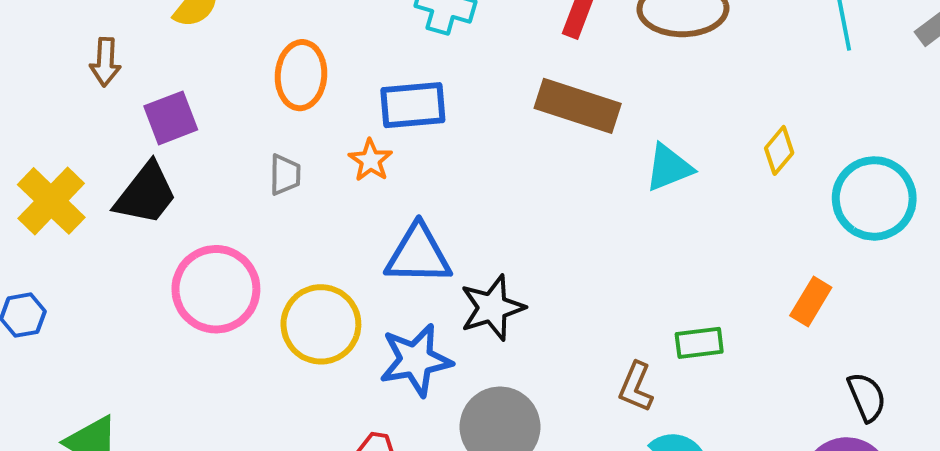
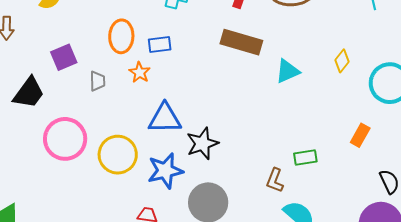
orange ellipse: (301, 75) -> (121, 36), moved
blue rectangle: (413, 105) -> (160, 44), size x0.7
purple square: (171, 118) -> (64, 57), moved

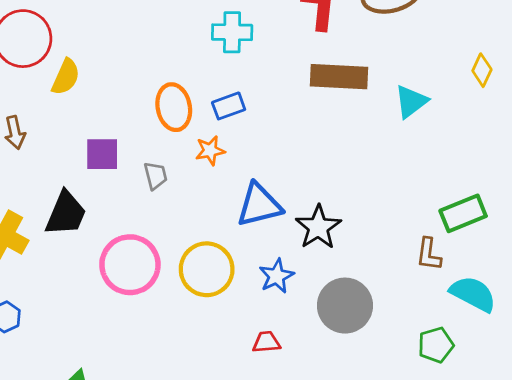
purple square: (64, 57) -> (102, 154), turned 36
orange star: (140, 72) -> (210, 150), turned -30
green rectangle: (305, 158) -> (463, 213), size x1.4
blue star: (165, 171) -> (276, 276), size x0.7

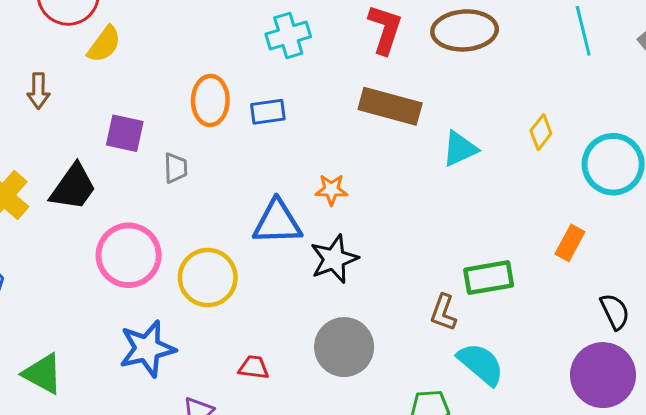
cyan cross: (232, 32) -> (288, 35), turned -30
orange star: (210, 150) -> (331, 190), moved
blue star: (276, 276) -> (147, 349), moved, size x1.5

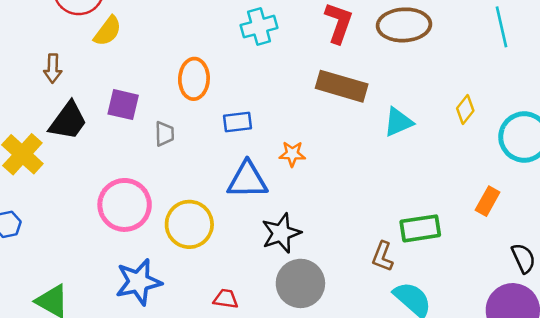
blue rectangle: (268, 112) -> (238, 122), moved
black trapezoid: (73, 187) -> (68, 121), moved
black star: (334, 259) -> (281, 233), moved

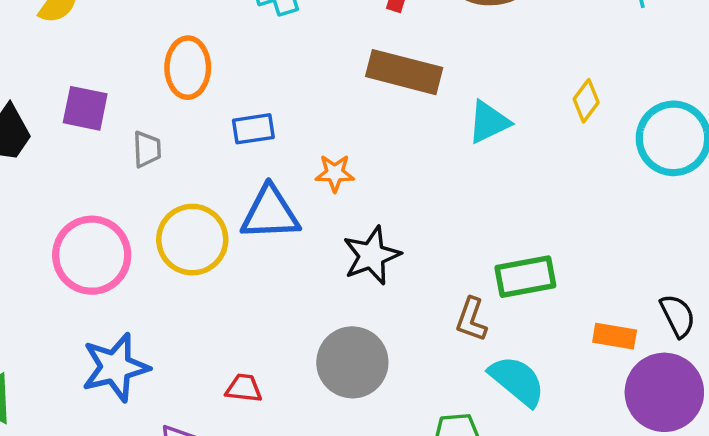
orange rectangle: (488, 201) -> (615, 336), moved, turned 72
yellow circle: (189, 224) -> (192, 240), moved
black star: (281, 233) -> (372, 256), moved

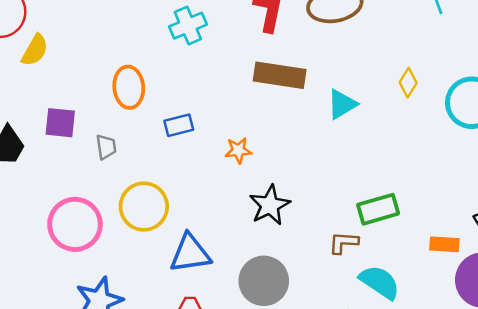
blue triangle: (270, 213) -> (190, 253), moved
brown L-shape: (471, 319) -> (344, 243), turned 80

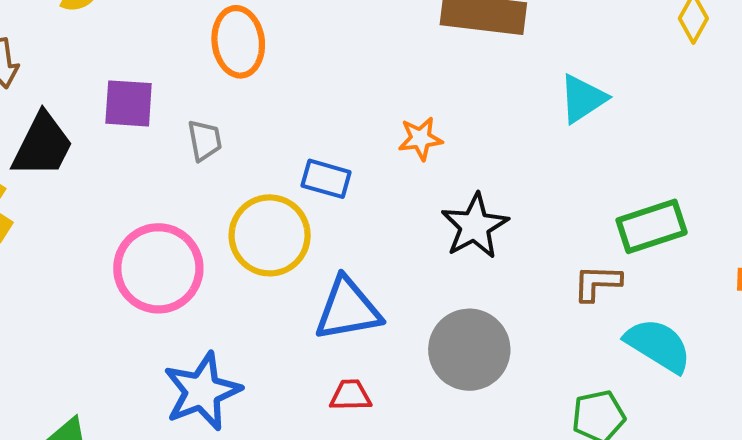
cyan triangle: (342, 104) -> (583, 99), moved
blue rectangle: (179, 125) -> (326, 179), moved, turned 32

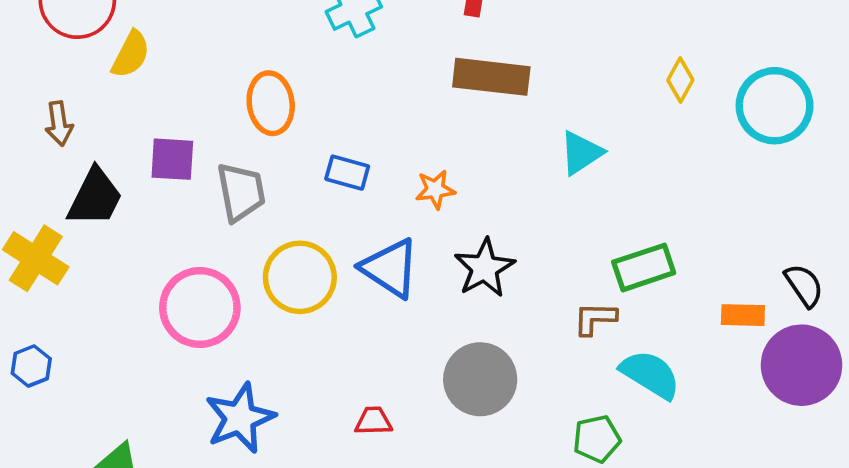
gray trapezoid: (205, 140) -> (241, 192), size x1.6
blue rectangle: (326, 179) -> (347, 173), moved
blue triangle: (348, 309) -> (390, 268), moved, turned 44

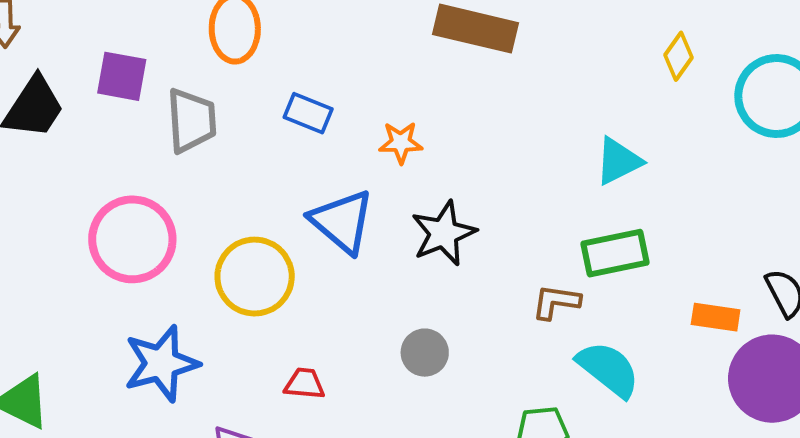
cyan triangle: (581, 153) -> (618, 161), moved
yellow circle: (300, 277) -> (255, 277), moved
gray circle: (480, 379) -> (425, 353), size x0.6

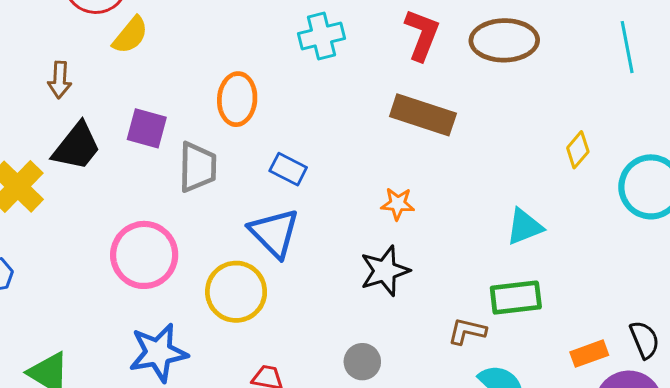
orange star: (401, 143) -> (398, 204), moved
blue triangle: (342, 221) -> (274, 233), moved
orange rectangle: (716, 317) -> (589, 354), turned -33

